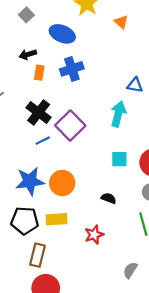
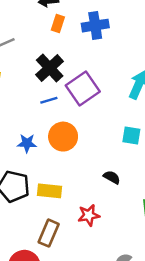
blue star: (30, 181) -> (27, 143), size x0.6
orange circle: (62, 183) -> (63, 137), moved
brown rectangle: (37, 255) -> (49, 233), moved

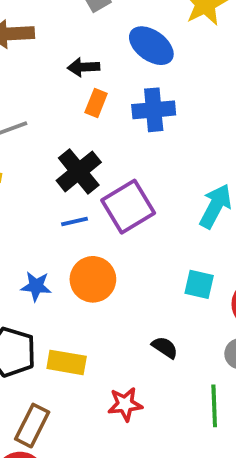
brown rectangle: (49, 233) -> (32, 426), moved

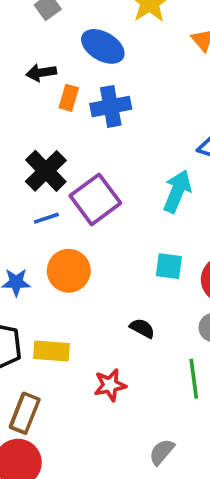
orange rectangle: (96, 103) -> (69, 98), moved

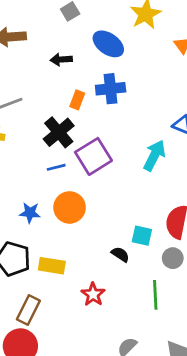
orange rectangle: (69, 98) -> (77, 100), moved
cyan square: (169, 266) -> (142, 236), moved
red star: (110, 385) -> (93, 294), turned -30

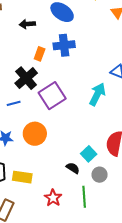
blue line: (56, 167) -> (14, 103), moved
cyan square: (142, 236) -> (89, 154), turned 35
gray circle: (173, 258) -> (100, 175), moved
green line: (155, 295) -> (84, 197), moved

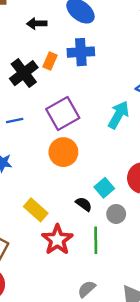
black cross: (26, 78) -> (24, 73), moved
orange circle: (35, 134) -> (63, 152), moved
yellow rectangle: (22, 177) -> (36, 210), moved, turned 30
red star: (53, 198) -> (57, 240), size x1.4

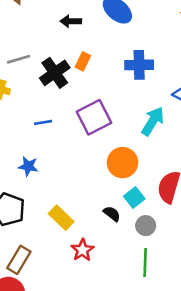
blue cross: (81, 52) -> (139, 65), moved
orange circle: (63, 152) -> (123, 163), moved
red star: (57, 240) -> (82, 250), size x0.7
green line: (96, 240) -> (145, 262), moved

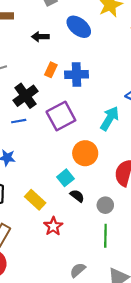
blue cross: (139, 65) -> (76, 74), moved
black cross: (55, 73) -> (25, 96), moved
cyan square: (134, 197) -> (65, 178), moved

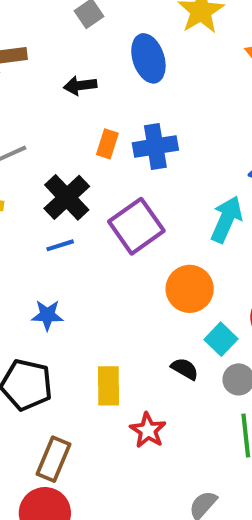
blue ellipse: (79, 27) -> (148, 58), turned 40
cyan square: (65, 178) -> (221, 339), moved
yellow rectangle: (35, 200) -> (108, 386), turned 54

